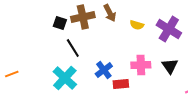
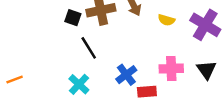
cyan cross: (65, 78) -> (79, 84), size x0.7

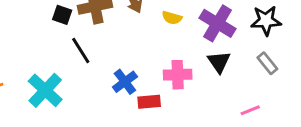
black triangle: (206, 70) -> (219, 62), moved
cyan cross: (79, 84) -> (45, 90), moved, size x1.4

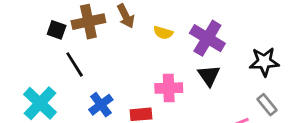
black star: (266, 21) -> (264, 62), moved
gray rectangle: (267, 63) -> (267, 105), moved
blue cross: (125, 82) -> (101, 105), moved

